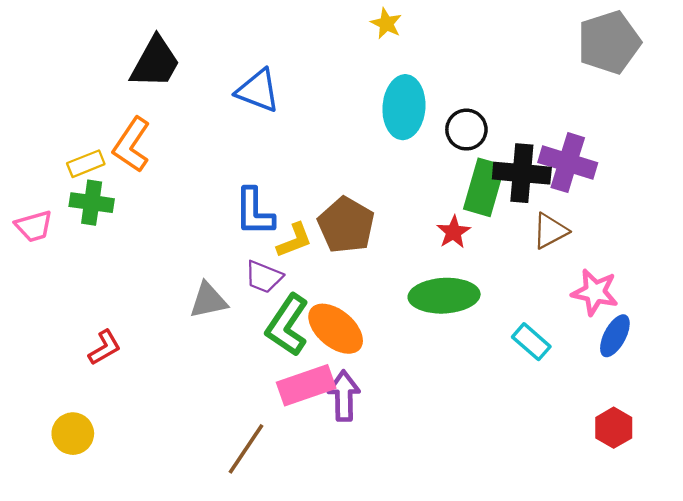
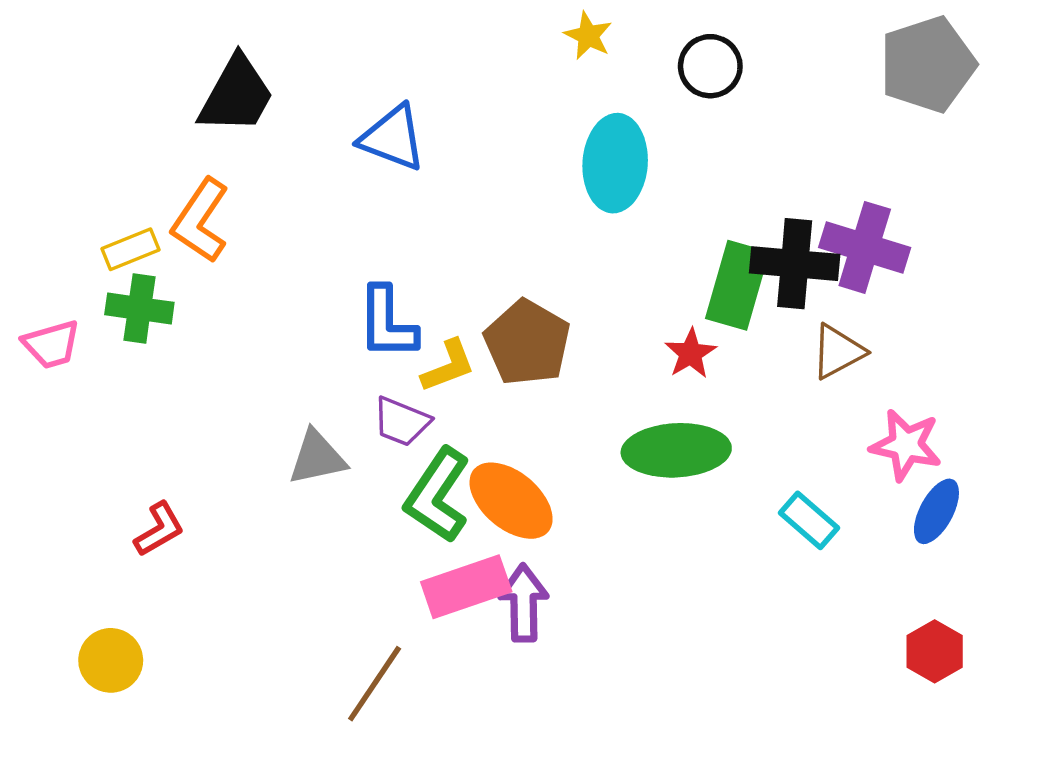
black circle: (466, 130) -> (710, 66), moved

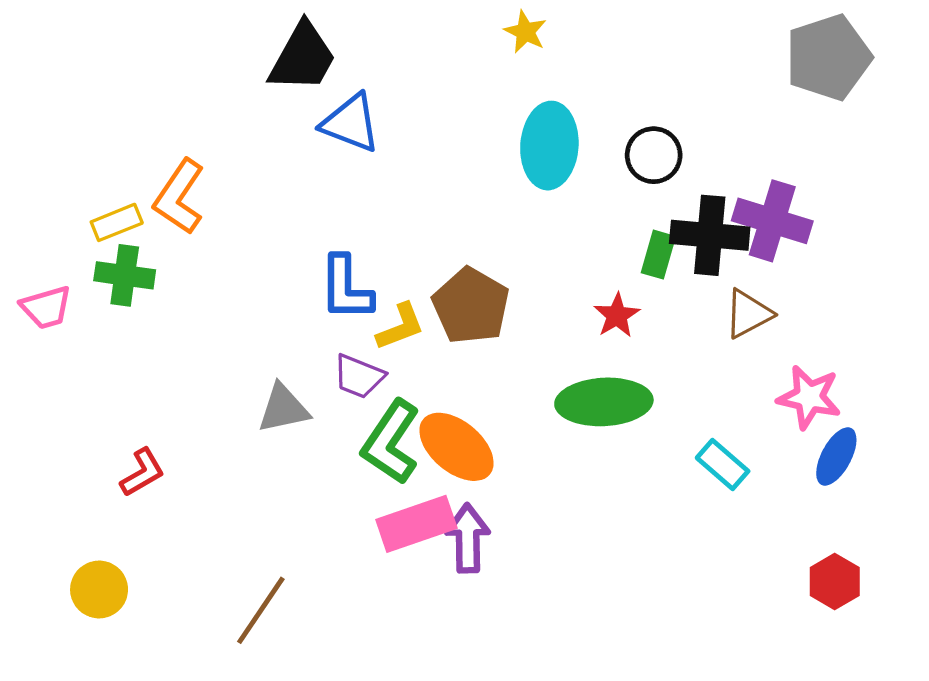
black circle: (710, 66) -> (654, 155), moved
black trapezoid: (236, 95) -> (303, 57), moved
green rectangle: (737, 285) -> (658, 255), size x0.6
brown line: (375, 684) -> (261, 610), moved

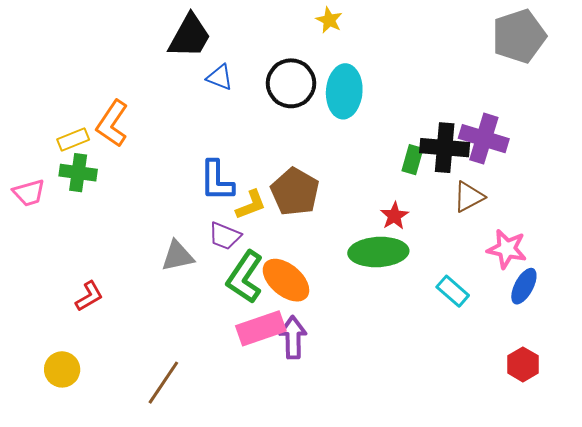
blue triangle: (351, 123) -> (220, 77), size x0.7
black circle: (654, 155) -> (291, 83), moved, size x1.4
red star: (617, 315) -> (394, 216), moved

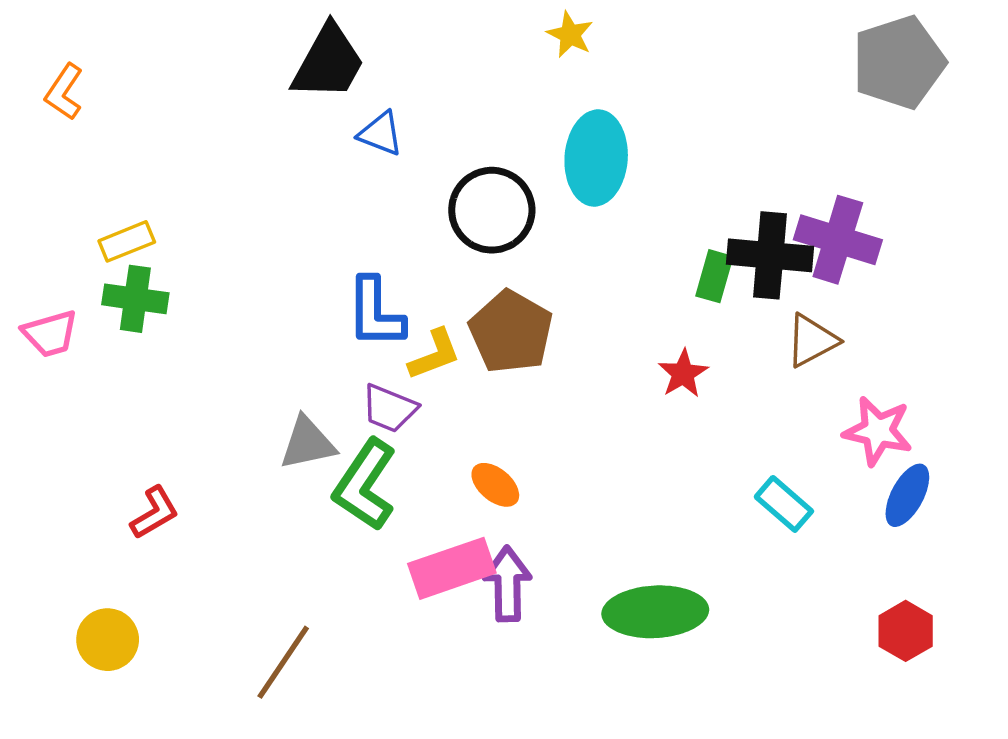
black circle: (291, 83) -> (492, 210), moved
orange L-shape: (112, 123) -> (64, 92), moved, size x0.7
green ellipse: (378, 252) -> (655, 612), moved
green L-shape: (245, 277) -> (365, 485), moved
orange ellipse: (286, 280) -> (495, 485), size x0.6

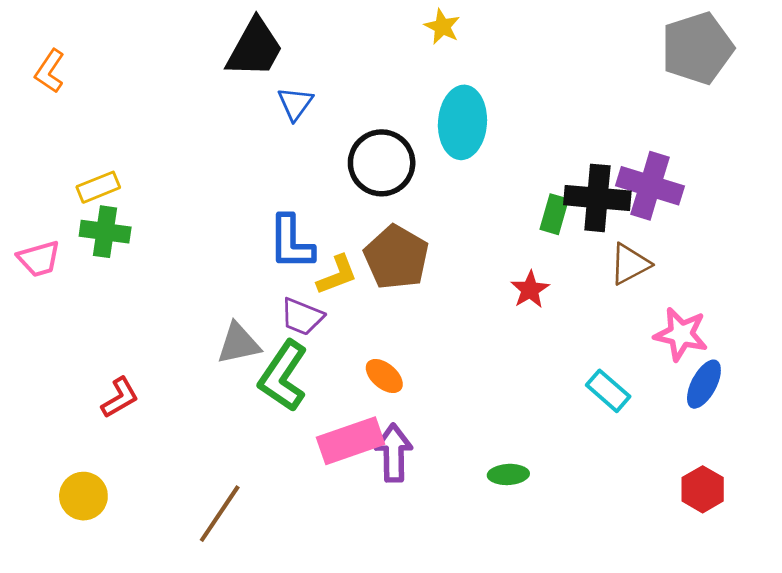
blue triangle: (381, 134) -> (295, 104), turned 45
green ellipse: (655, 612) -> (508, 474), size x0.5

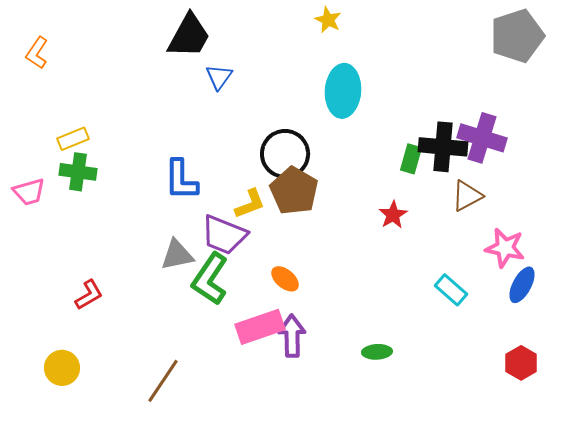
black circle: (382, 163) -> (285, 154), moved
blue L-shape: (291, 242) -> (181, 180), moved
purple trapezoid: (302, 317) -> (224, 235), size x1.4

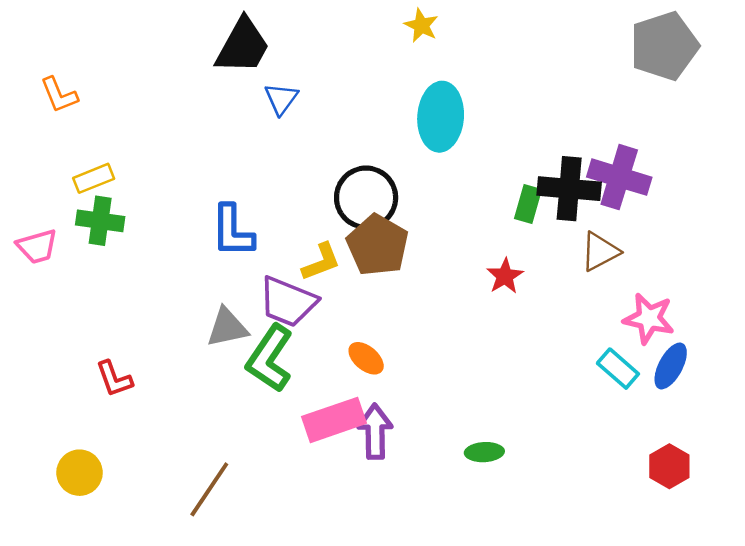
orange L-shape: (37, 53) -> (59, 95), moved, turned -56
cyan rectangle: (451, 290) -> (618, 369), moved
red L-shape: (89, 295) -> (114, 379), turned 100

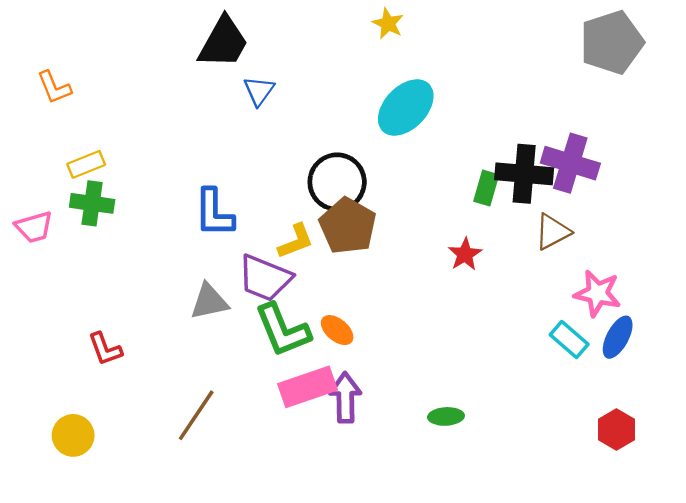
cyan ellipse: (441, 117) -> (406, 107), turned 40
green L-shape: (270, 358) -> (283, 330), moved, turned -56
brown line: (209, 489) -> (196, 415), moved

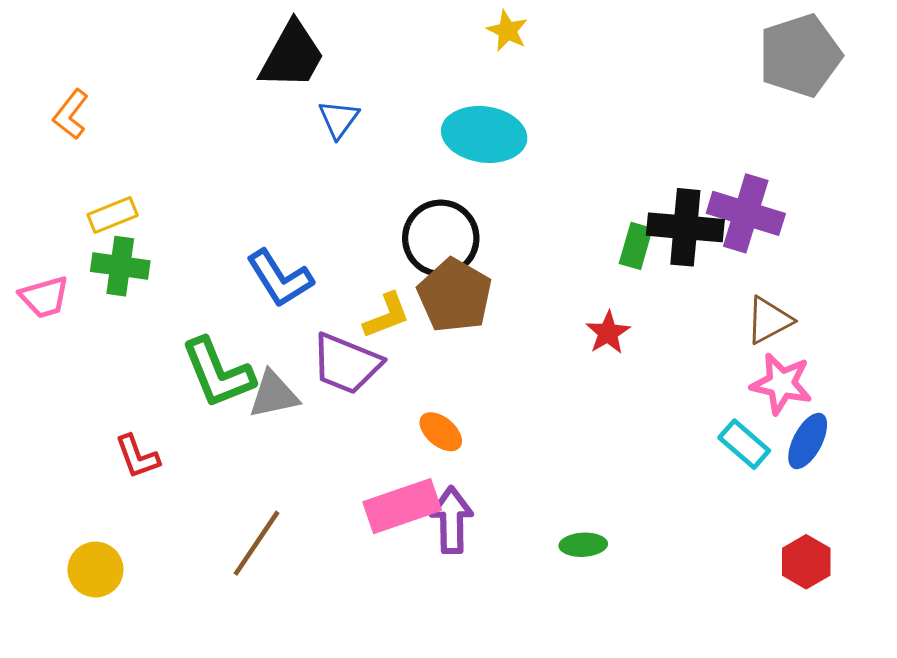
orange L-shape: (54, 87) -> (71, 114), turned 60
cyan ellipse: (406, 107) -> (484, 134), moved, turned 54
blue L-shape: (214, 213) -> (280, 278), turned -32
brown triangle: (553, 232) -> (769, 320), moved
green L-shape: (283, 330) -> (218, 373), moved

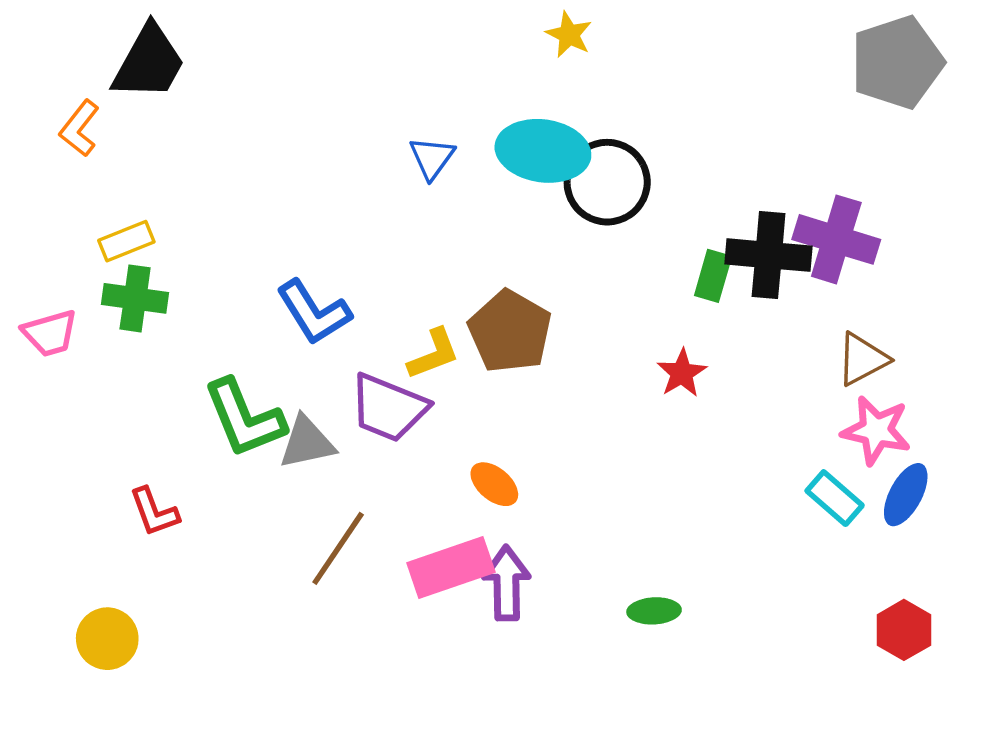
black trapezoid: (292, 56) -> (149, 62), moved
blue triangle: (339, 119) -> (432, 158), moved
black circle: (441, 238) -> (607, 182), moved
brown line: (257, 543) -> (338, 548), moved

